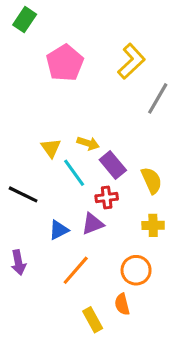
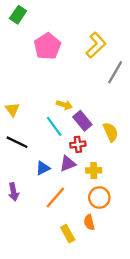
yellow triangle: (51, 148) -> (12, 109), moved
yellow cross: (153, 225) -> (94, 170), moved

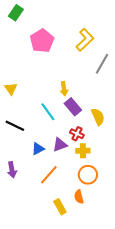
yellow arrow: (64, 105) -> (64, 89), moved, turned 64
yellow triangle: (12, 109) -> (11, 89), moved
red cross: (78, 144) -> (77, 134), moved, turned 32

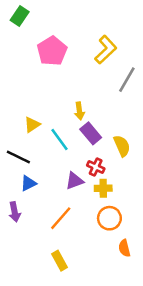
yellow triangle: (11, 89) -> (32, 125), moved, turned 32
blue triangle: (38, 149) -> (28, 183), moved
orange semicircle: (79, 197) -> (124, 248), moved
yellow rectangle: (60, 207) -> (60, 261), moved

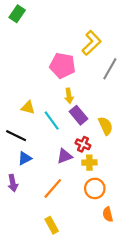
pink pentagon: (52, 51) -> (62, 66), moved, turned -30
yellow triangle: (32, 125) -> (28, 108), turned 48

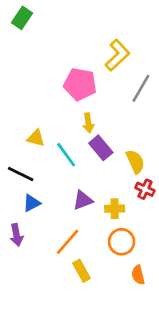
red cross: (83, 144) -> (145, 189), moved
yellow rectangle: (52, 225) -> (81, 271), moved

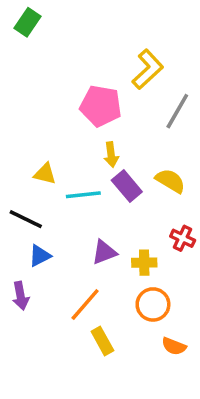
cyan line: (66, 155) -> (83, 195), turned -60
yellow semicircle: (135, 162) -> (170, 181), moved, turned -35
orange semicircle: (138, 275) -> (174, 346), turned -54

